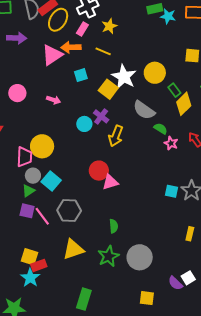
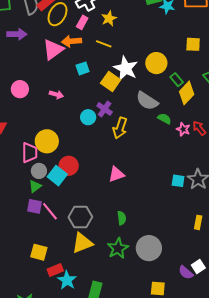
pink star: (171, 143) -> (183, 129), moved
red circle: (99, 171) -> (69, 166), moved
gray hexagon: (69, 210) -> (80, 217), moved
red rectangle: (39, 265) -> (55, 270), moved
cyan star: (30, 278) -> (67, 280), moved

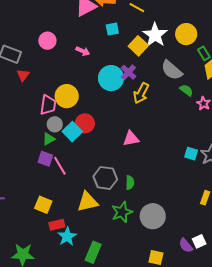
cyan circle: (88, 117) -> (111, 78), size x1.6
gray hexagon: (80, 217) -> (105, 178), moved

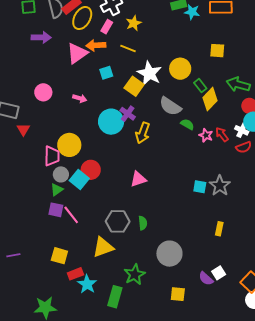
green star: (122, 212) -> (135, 275), moved

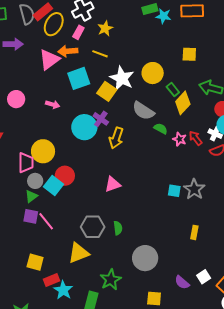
cyan square: (106, 73) -> (79, 78), size x1.6
white square: (219, 273) -> (204, 277), moved

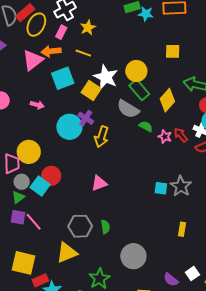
green rectangle: (173, 90) -> (139, 90), moved, size x1.5
yellow square: (35, 262) -> (24, 263), size x1.4

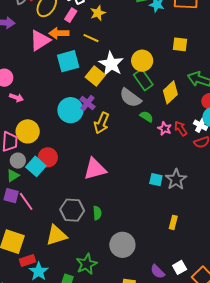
pink arrow: (37, 105) -> (16, 98), moved
pink triangle: (99, 183) -> (95, 169), size x1.4

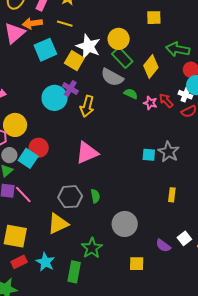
red rectangle: (28, 260) -> (19, 262), moved

